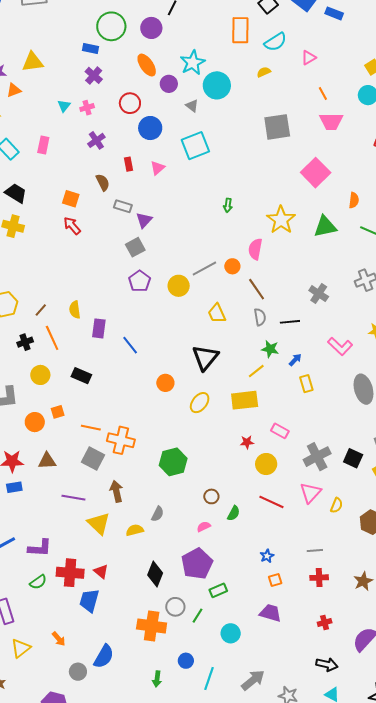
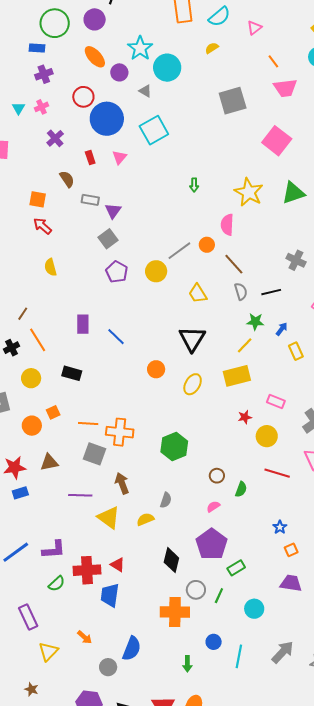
purple cross: (94, 75) -> (44, 74), turned 36
blue circle: (150, 128) -> (107, 119), size x1.4
yellow semicircle: (75, 310) -> (50, 267), moved

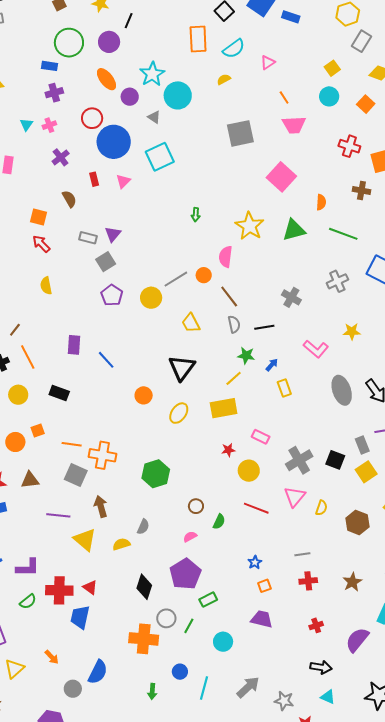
gray rectangle: (90, 200) -> (88, 238), moved

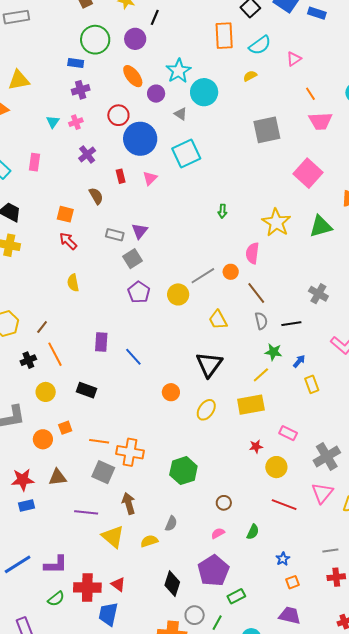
green semicircle: (219, 522) -> (253, 532), moved

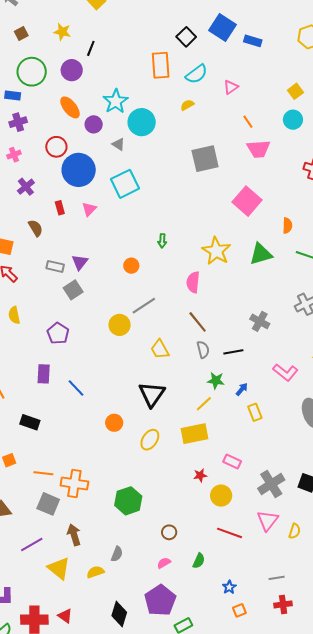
orange circle: (231, 272) -> (131, 266), moved
purple pentagon: (139, 292) -> (58, 333), moved
purple line: (86, 512) -> (32, 545), turned -35

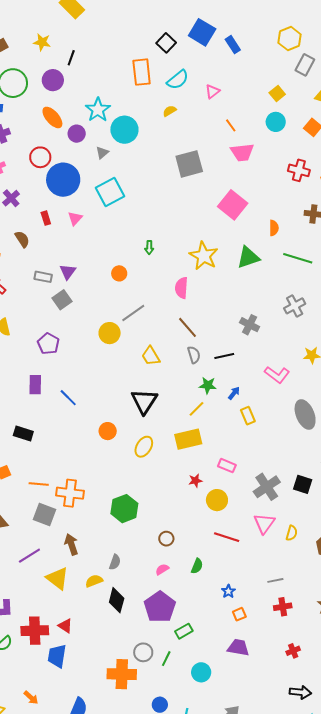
blue rectangle: (253, 41) -> (233, 45), turned 42
gray triangle: (118, 144) -> (102, 153), turned 48
black diamond: (119, 614) -> (117, 600), moved

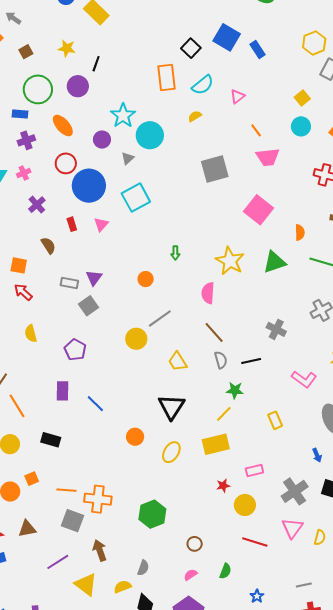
orange ellipse: (52, 117) -> (63, 126), moved
blue arrow: (234, 393) -> (317, 455), moved, turned 120
pink rectangle: (227, 466) -> (254, 470), turned -36

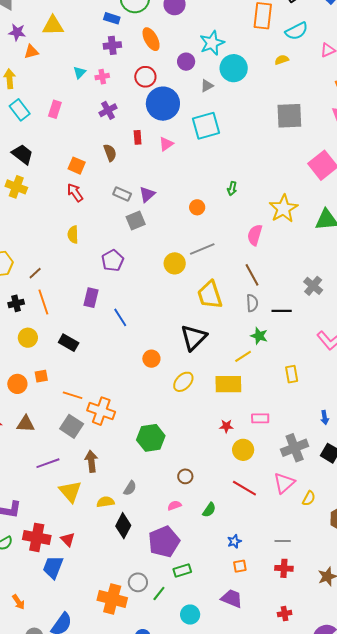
yellow trapezoid: (178, 362) -> (210, 295), size x1.4

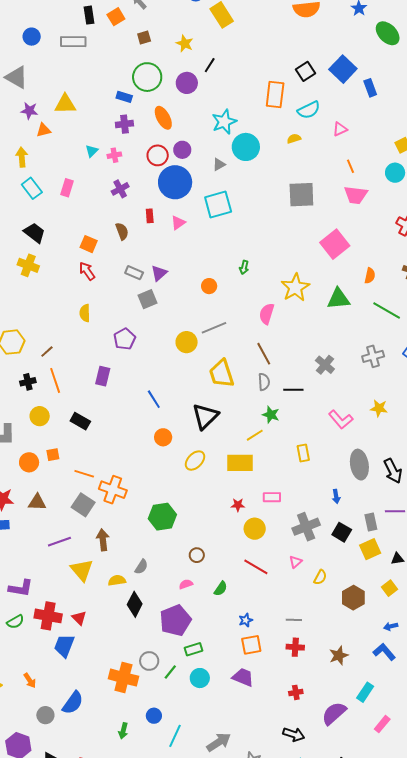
purple circle: (186, 62) -> (182, 150), moved
blue line: (120, 317) -> (154, 399), moved
pink triangle: (284, 483) -> (296, 562), size x0.6
orange square: (240, 566) -> (251, 645), size x1.5
cyan circle: (190, 615) -> (200, 678), moved

